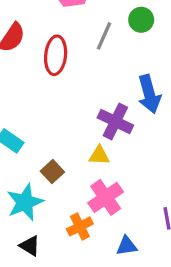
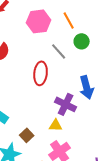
gray line: (104, 36) -> (59, 51), turned -66
red ellipse: (56, 55) -> (41, 73), moved

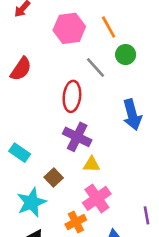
purple cross: (66, 104) -> (77, 137), moved

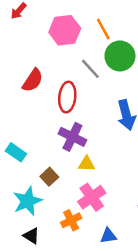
green circle: (126, 55) -> (120, 56), size x1.5
red semicircle: (21, 69) -> (33, 80), moved

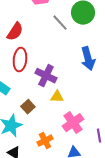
red ellipse: (67, 97) -> (20, 60), moved
pink cross: (92, 197) -> (73, 123), moved

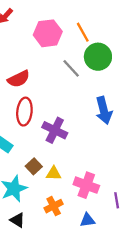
red semicircle: (15, 32) -> (19, 79), turned 30
yellow triangle: (57, 97) -> (54, 173), moved
pink cross: (73, 123) -> (86, 185), turned -35

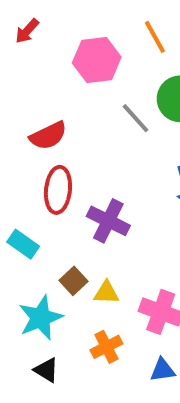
orange line: (83, 32) -> (155, 37), moved

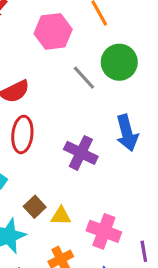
purple cross: (108, 221) -> (81, 153), moved

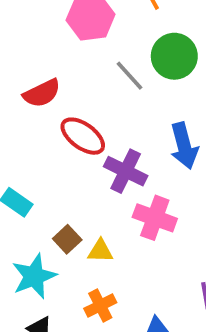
red ellipse: (22, 134) -> (83, 136), moved, turned -60
pink cross: (104, 231) -> (155, 218), moved

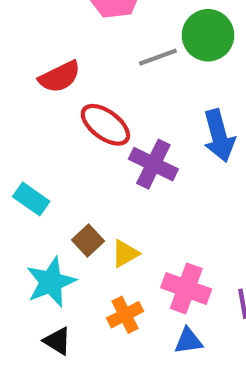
gray line: (130, 76) -> (158, 57), turned -68
pink cross: (155, 218) -> (186, 288), moved
yellow triangle: (100, 251) -> (125, 254), turned -32

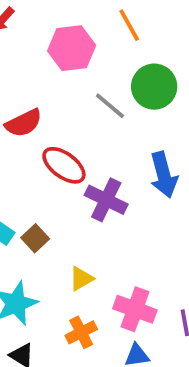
gray line: (158, 57) -> (110, 106), turned 60
brown square: (88, 240) -> (35, 238), moved

